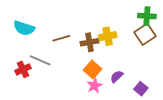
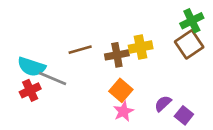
green cross: (147, 16) -> (192, 21), turned -30
cyan semicircle: (24, 28) -> (32, 67), moved
purple semicircle: (117, 77) -> (163, 104), moved

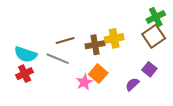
gray line: (53, 79) -> (58, 59), moved
pink star: (123, 111) -> (84, 82), moved
purple square: (184, 115) -> (149, 69), moved

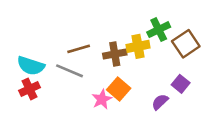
green cross: (156, 17) -> (159, 30), moved

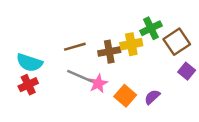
gray line: (70, 71) -> (80, 76), moved
purple square: (181, 84) -> (187, 71), moved
orange square: (119, 89) -> (125, 96), moved
pink star: (102, 99) -> (98, 83), moved

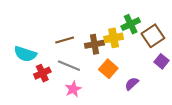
pink star: (98, 83) -> (73, 89), moved
red cross: (28, 85) -> (42, 73), moved
orange square: (125, 96) -> (108, 69), moved

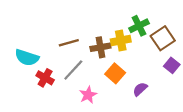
gray line: (69, 66) -> (73, 70), turned -70
red cross: (42, 73) -> (45, 78), turned -35
pink star: (73, 89) -> (88, 95), moved

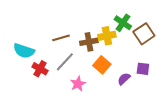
green cross: (139, 26) -> (123, 23), turned -30
purple square: (172, 65) -> (143, 69), moved, turned -32

